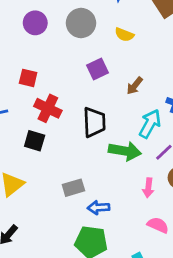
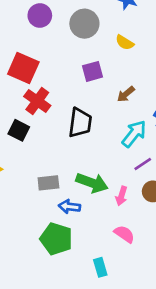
red square: (28, 78) -> (23, 68), size x1.6
green arrow: (125, 151) -> (92, 183), moved

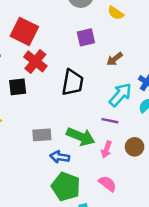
black square: (19, 130) -> (18, 87), turned -36
purple line: (143, 164) -> (110, 121), moved, turned 42
green pentagon: (56, 239) -> (66, 187), moved

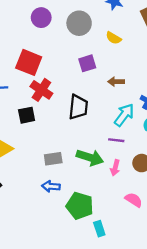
brown arrow: (115, 59) -> (116, 82), turned 42
blue arrow: (60, 157) -> (51, 186), moved
pink semicircle: (107, 184) -> (134, 200), moved

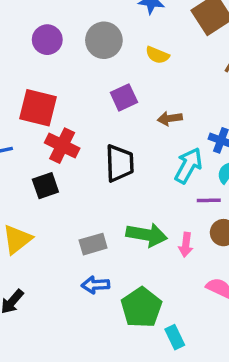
purple line: (116, 140) -> (209, 200), moved
green pentagon: (80, 206) -> (141, 308), turned 30

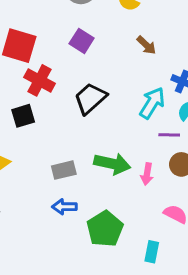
purple square: (124, 97) -> (82, 41), moved, turned -35
brown arrow: (170, 118) -> (146, 45), moved, turned -130
black trapezoid: (119, 163) -> (90, 98), turned -132
cyan rectangle: (175, 337) -> (152, 252), moved, turned 35

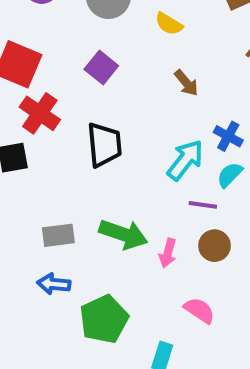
black trapezoid: (90, 98) -> (104, 145), turned 120

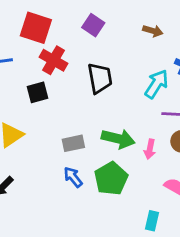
brown arrow: (186, 83) -> (153, 31), turned -30
blue arrow: (54, 284) -> (73, 177), turned 50
green pentagon: (104, 319) -> (111, 179), moved

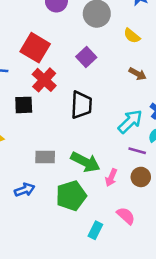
blue arrow: (73, 177) -> (25, 190), moved, turned 96
cyan rectangle: (152, 221) -> (95, 230), moved

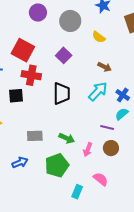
red cross: (44, 80) -> (31, 75), turned -30
cyan arrow: (130, 121) -> (98, 91), moved
green arrow: (85, 162) -> (67, 138), size x0.7

